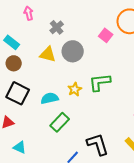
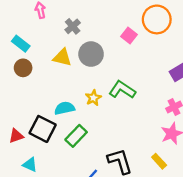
green L-shape: (100, 82) -> (122, 90), turned 40
black square: (18, 93) -> (43, 129), moved

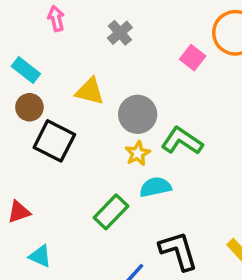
gray cross: (73, 26) -> (120, 33), moved
gray circle: (91, 54) -> (138, 114), moved
cyan semicircle: (65, 108) -> (155, 187), moved
black square: (43, 129) -> (54, 141), moved

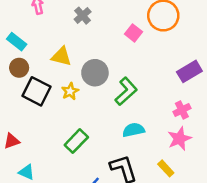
green L-shape: (182, 141) -> (126, 91), turned 104
yellow star: (138, 153) -> (70, 91), moved
cyan semicircle: (155, 187) -> (133, 130), moved

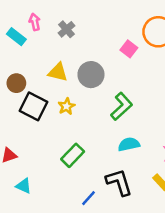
gray cross: (83, 16) -> (67, 29), moved
cyan rectangle: (17, 42) -> (16, 37), moved
gray circle: (95, 73) -> (91, 75), moved

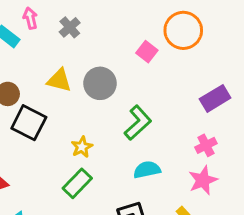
yellow star: (67, 106) -> (82, 147), moved

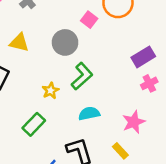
gray circle: (100, 83) -> (65, 42), moved
pink cross: (206, 145) -> (149, 83), moved
yellow star: (82, 147) -> (51, 91), moved

